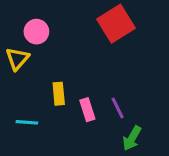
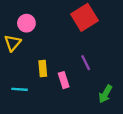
purple line: (118, 108) -> (86, 63), moved
green arrow: (132, 138) -> (105, 94), moved

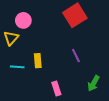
pink rectangle: (64, 80) -> (56, 89), moved
cyan line: (19, 89) -> (17, 67), moved

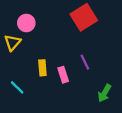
cyan line: (17, 67) -> (17, 87), moved, turned 40
pink rectangle: (56, 89) -> (63, 75), moved

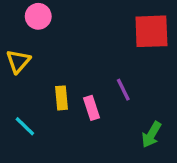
red square: (84, 17) -> (151, 31), moved, turned 30
pink circle: (26, 23) -> (38, 16), moved

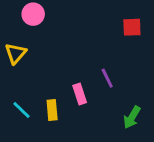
red square: (151, 31) -> (132, 27), size x0.6
yellow rectangle: (62, 98) -> (52, 110), moved

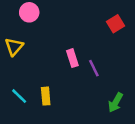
red square: (132, 27) -> (115, 24), turned -30
pink rectangle: (80, 94) -> (72, 58), moved

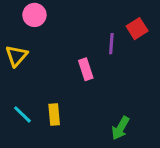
purple line: (94, 68) -> (111, 44), moved, turned 30
green arrow: (115, 102) -> (120, 128), moved

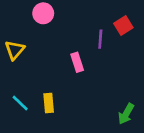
pink circle: (34, 15) -> (43, 13), moved
green arrow: (120, 128) -> (126, 114), moved

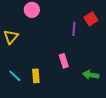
pink rectangle: (77, 62) -> (64, 61), moved
green arrow: (126, 114) -> (91, 75), moved, turned 70

